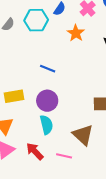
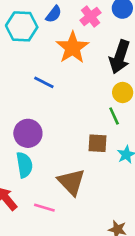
orange star: (76, 33) -> (72, 48), size x1.4
blue line: (48, 69) -> (44, 82), moved

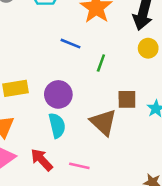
green line: (114, 116) -> (101, 63), moved, turned 48
brown triangle: (71, 182) -> (103, 122), moved

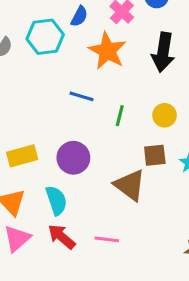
yellow circle: (148, 48) -> (165, 115), moved
cyan semicircle: (57, 125) -> (56, 200), moved

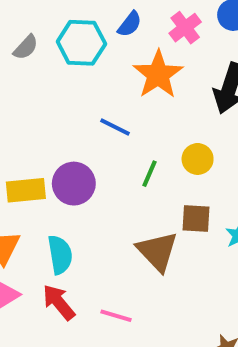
yellow circle: (165, 115) -> (198, 159), moved
green line: (120, 116) -> (150, 174), moved
purple circle: (73, 158) -> (74, 184), moved

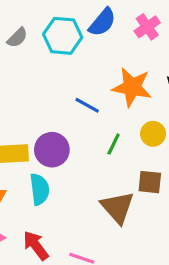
blue semicircle: (130, 24) -> (102, 22), size x1.4
orange star: (158, 75) -> (132, 87), moved, turned -30
cyan semicircle: (60, 255) -> (40, 189), moved

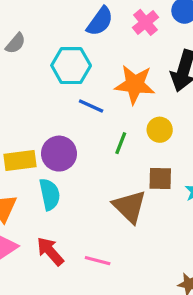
cyan hexagon: (63, 36) -> (71, 66), moved

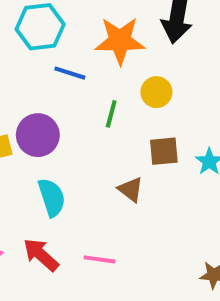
cyan semicircle: (50, 194) -> (52, 197), moved
brown triangle: (130, 207) -> (131, 189), size x0.6

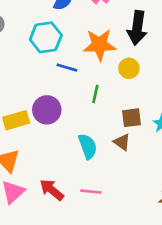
yellow circle: (156, 92) -> (129, 68), moved
brown triangle: (131, 189) -> (122, 142), moved
cyan semicircle: (52, 197) -> (88, 146), moved

